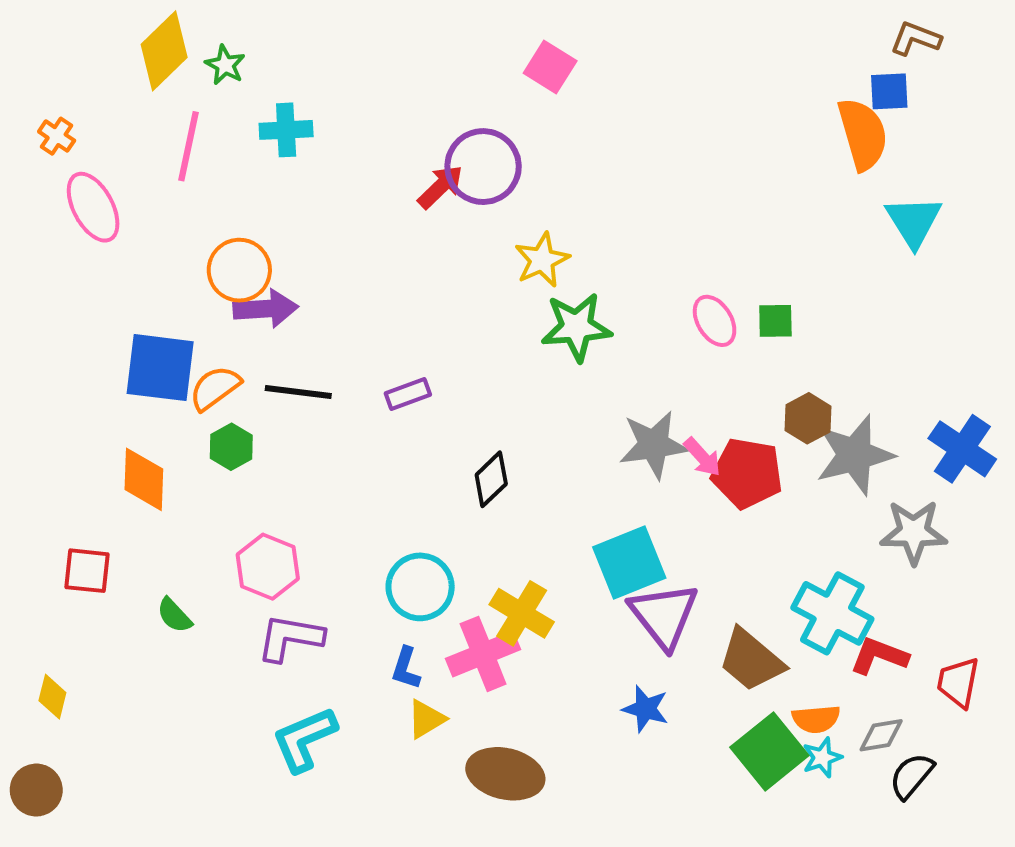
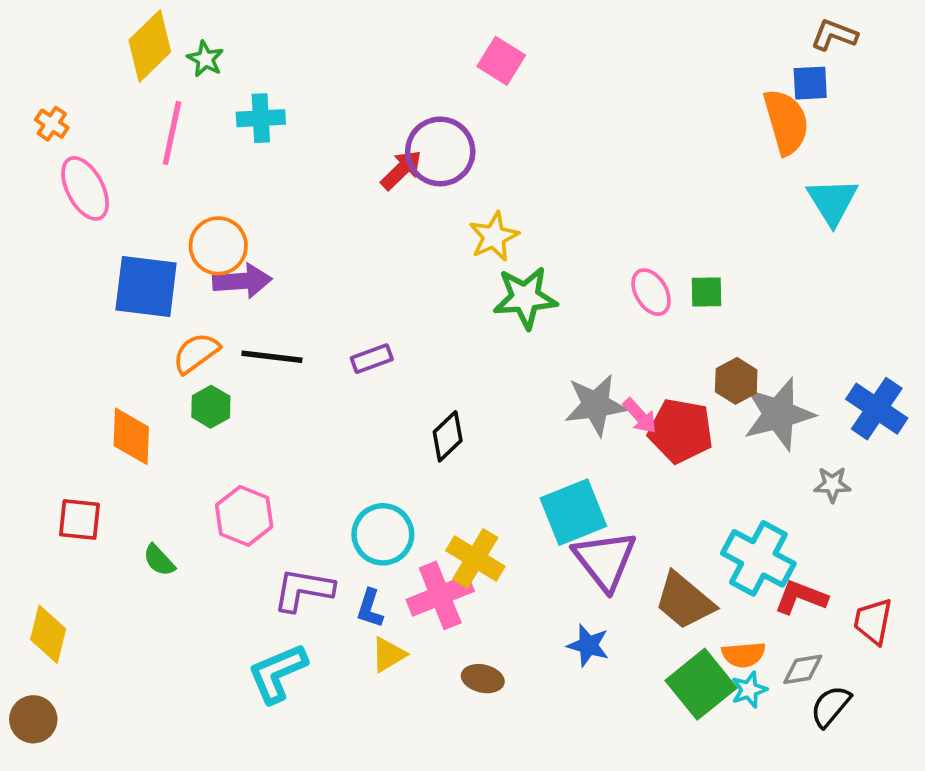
blue square: (160, 368) -> (146, 286), moved
gray star: (914, 532) -> (832, 484), size x0.6
purple L-shape: (290, 638) -> (303, 590), moved
yellow diamond: (52, 697) -> (48, 634), size x1.4
brown ellipse: (505, 774) -> (483, 679), moved, size x0.6

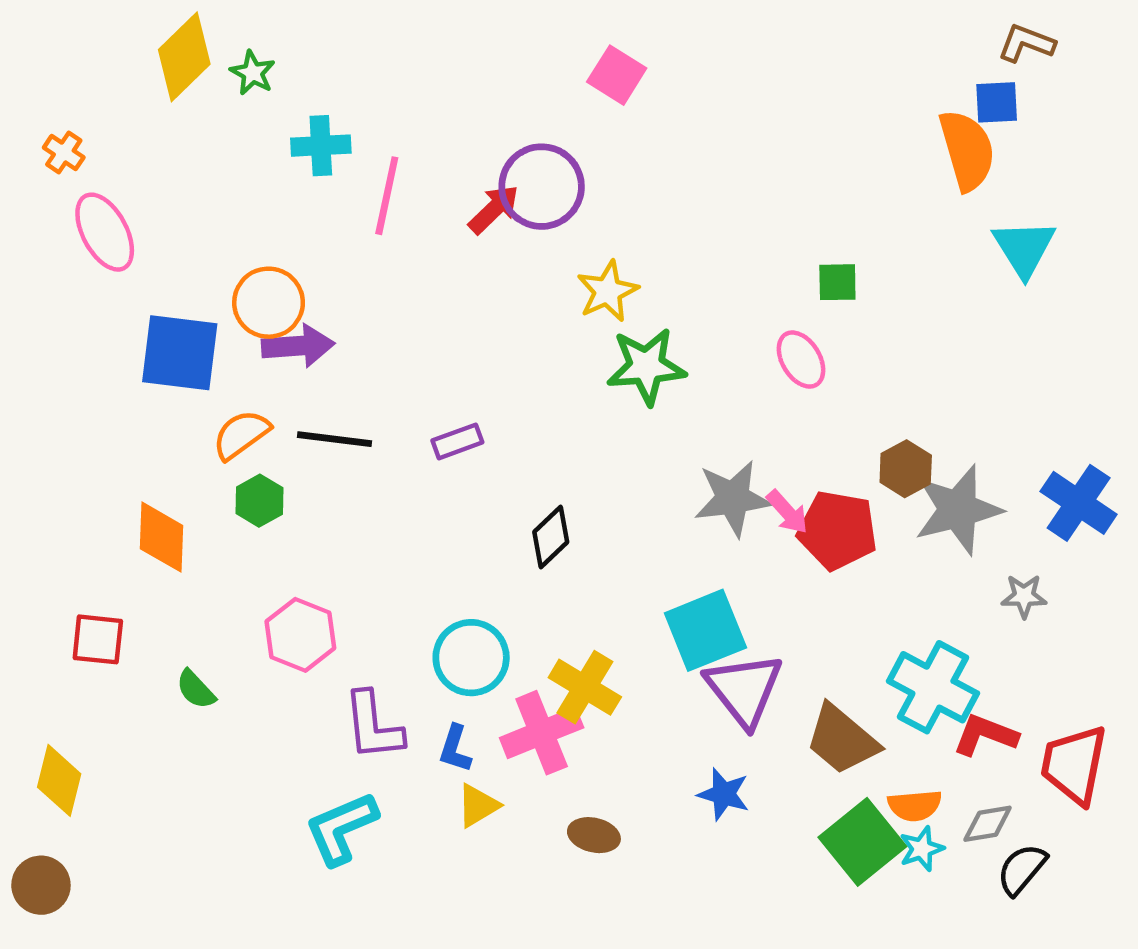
pink line: (172, 133) -> (387, 196), moved
green square: (707, 292) -> (837, 282), moved
purple L-shape: (303, 590) -> (373, 726), turned -106
red trapezoid: (873, 621) -> (1074, 765), size x1.4

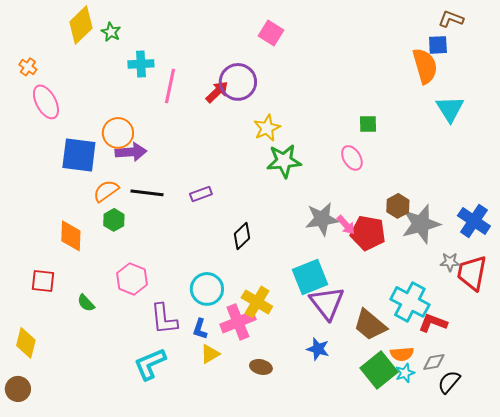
red trapezoid: (1074, 765) -> (472, 273), moved

